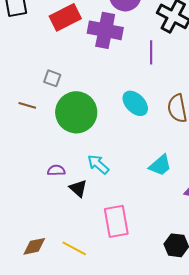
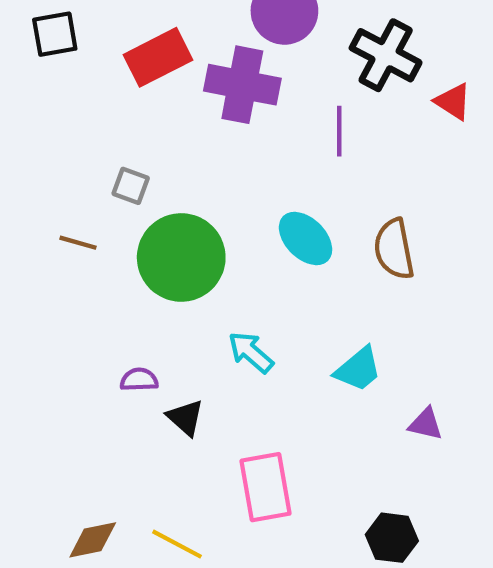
cyan arrow: (98, 164) -> (251, 352), moved

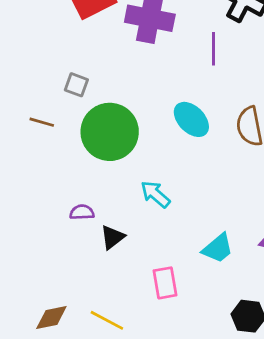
cyan trapezoid: (358, 369) -> (218, 248), moved
black triangle: (185, 418) -> (112, 237), turned 40
pink rectangle: (265, 487) -> (165, 283), size x0.7

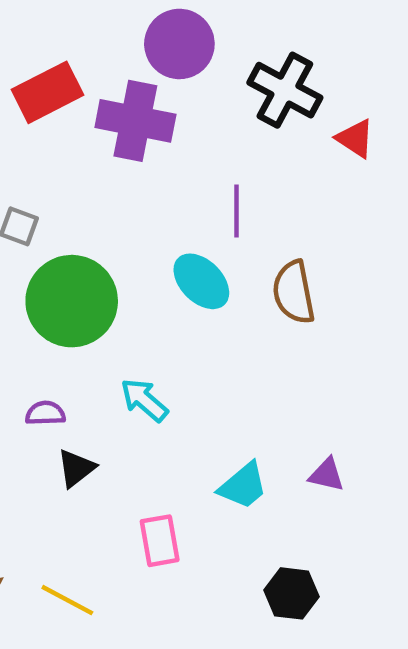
purple line: (214, 49) -> (237, 211), moved
purple semicircle: (82, 212) -> (45, 413), moved

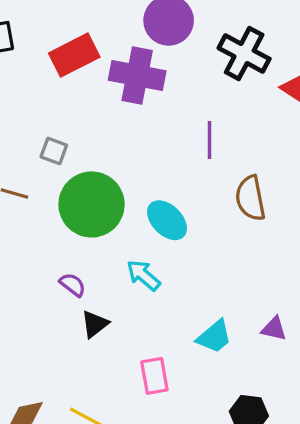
cyan ellipse: (201, 281) -> (167, 220), moved
purple semicircle: (45, 413) -> (73, 285), turned 40

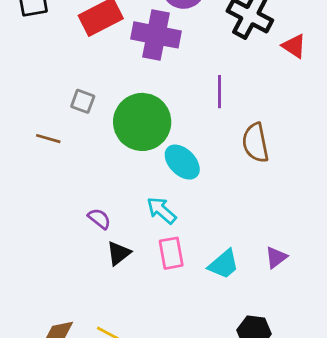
green circle: (92, 204) -> (142, 122), moved
purple triangle: (274, 329) -> (276, 257), turned -50
pink rectangle: (154, 376) -> (171, 253), moved

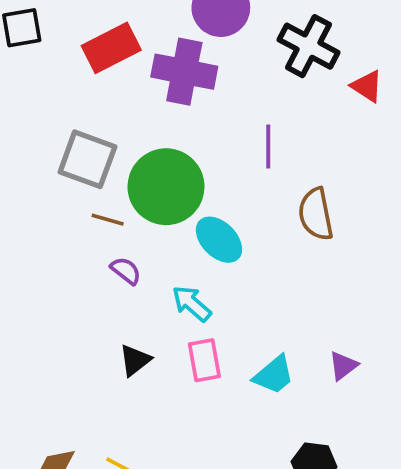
gray square: (83, 101) -> (87, 159), size x1.8
brown line: (48, 139) -> (108, 220), moved
purple semicircle: (99, 219) -> (126, 271), moved

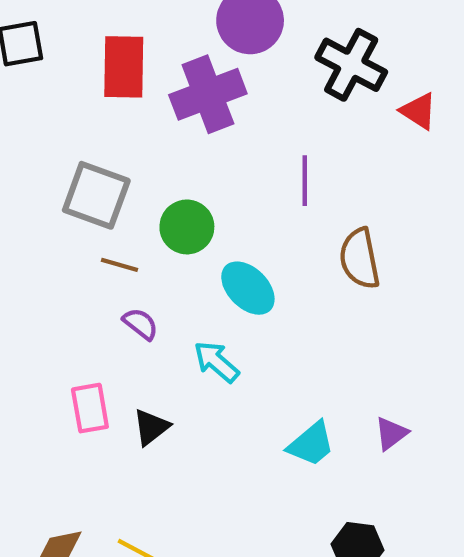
red rectangle: (111, 48) -> (124, 67), turned -62
purple cross: (184, 72) -> (208, 94), turned -32
green circle: (166, 187) -> (187, 227), size x0.6
pink rectangle: (204, 360) -> (90, 408), moved

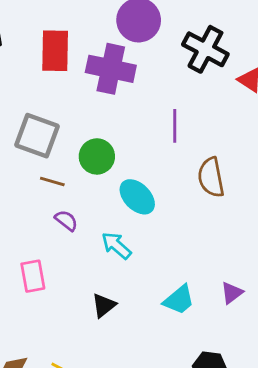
purple cross: (208, 94) -> (111, 69), turned 33
black triangle: (151, 427) -> (104, 305), moved

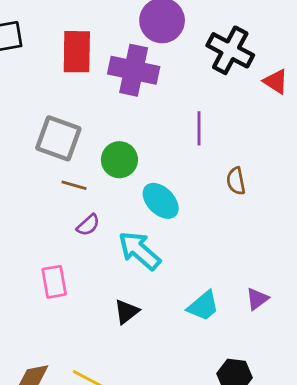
brown semicircle: (211, 177) -> (236, 181), size x0.7
purple semicircle: (66, 220) -> (88, 225), turned 100
cyan arrow: (116, 246) -> (139, 251), size x1.4

